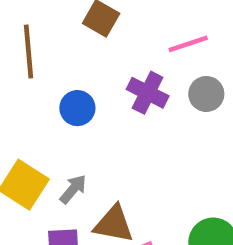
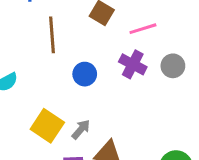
pink line: (188, 44) -> (143, 29), moved

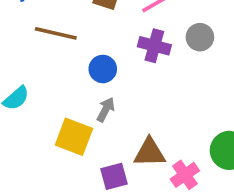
brown line: (52, 35) -> (56, 33), turned -60
gray arrow: (81, 129) -> (106, 110), moved

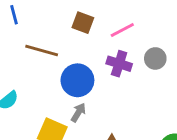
blue circle: (103, 69) -> (77, 80), size x1.5

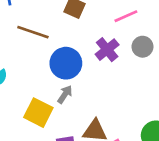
pink line: (122, 30) -> (126, 16), moved
purple cross: (119, 64) -> (107, 50), turned 30

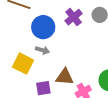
gray arrow: (65, 94) -> (42, 50), turned 72

